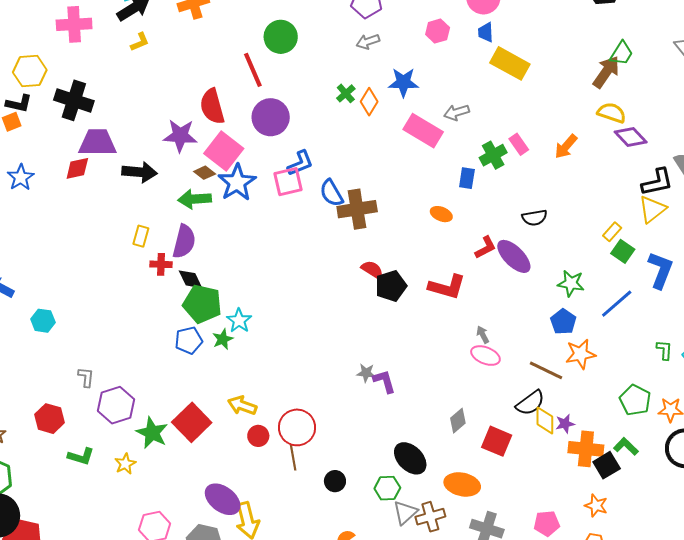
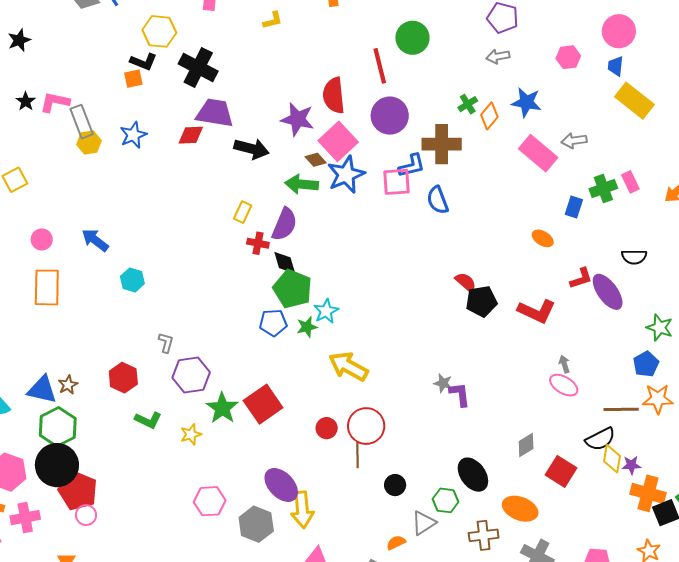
brown cross: (357, 209) -> (442, 144), moved
brown line: (546, 370) -> (621, 409), turned -36
yellow arrow: (242, 405) -> (348, 366), moved, size x1.4
gray triangle: (405, 513) -> (424, 523), moved

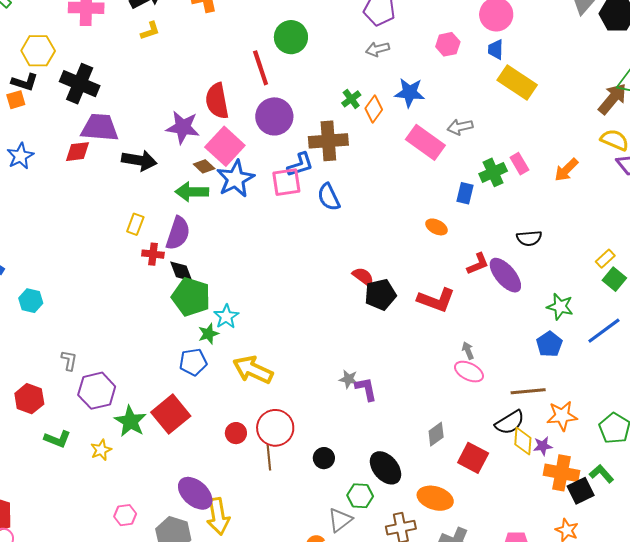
blue pentagon: (273, 323) -> (193, 362), moved
orange star: (658, 399) -> (562, 416), moved
black circle: (395, 485) -> (324, 458), moved
pink hexagon: (210, 501) -> (125, 515), size x0.7

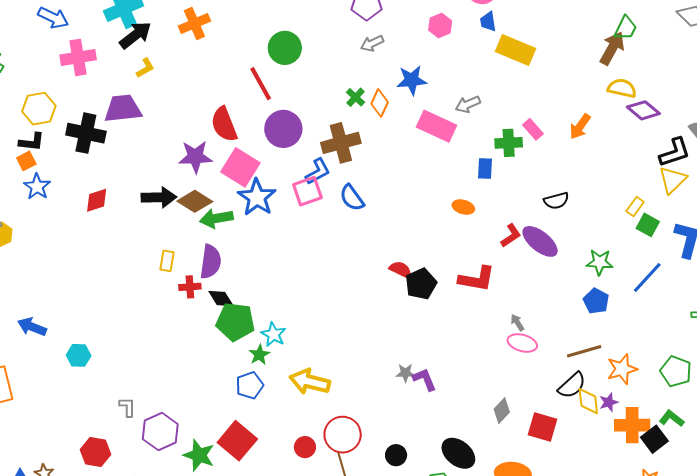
purple trapezoid: (100, 128) -> (123, 109), moved
blue star: (20, 156) -> (37, 187), moved
brown diamond: (204, 166) -> (195, 201), moved, size x1.6
green cross: (493, 172) -> (509, 143), turned 32

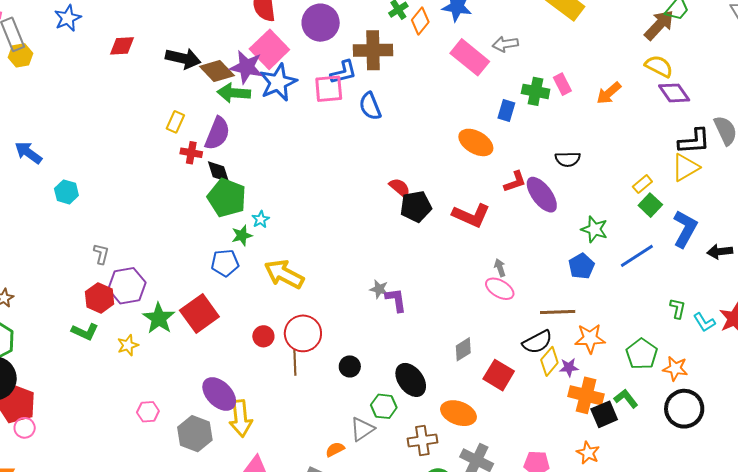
purple star: (195, 157) -> (246, 67), moved
orange ellipse: (463, 207) -> (476, 142), size x1.6
cyan star: (274, 334) -> (261, 219), size x0.7
yellow diamond: (588, 401) -> (549, 361), turned 32
red hexagon: (96, 452) -> (100, 298), moved

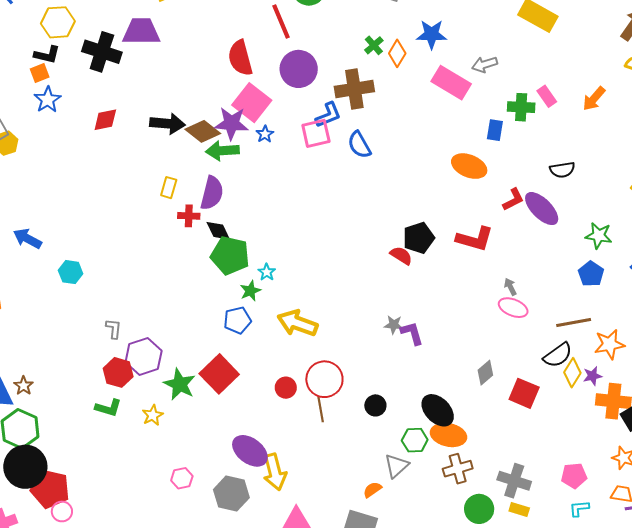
blue star: (278, 82) -> (265, 134), size x0.5
red semicircle: (400, 188) -> (401, 255), moved
orange ellipse: (458, 413) -> (449, 435), moved

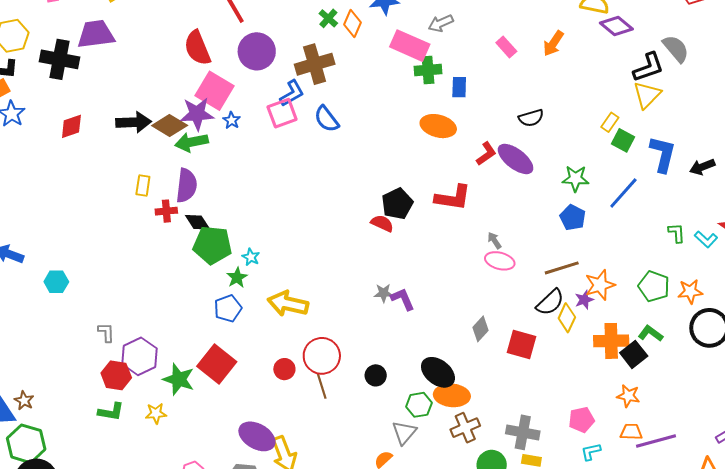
green cross: (521, 107) -> (428, 70), moved
purple star: (593, 376) -> (584, 300), moved
yellow star: (153, 415) -> (156, 413), turned 30

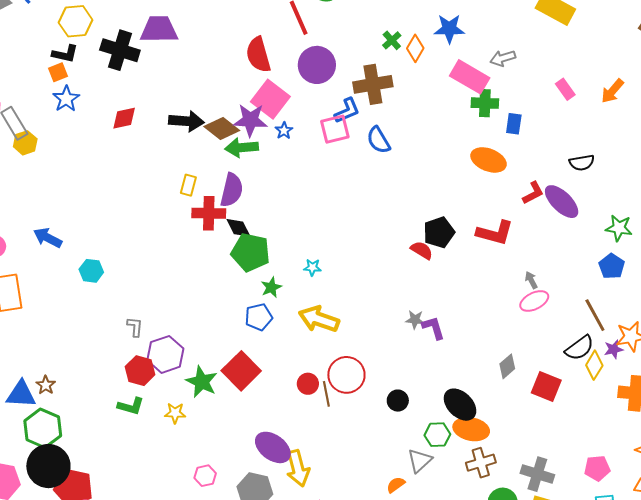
red cross: (166, 211) -> (209, 213), size x1.5
cyan star: (251, 257) -> (312, 267), moved, turned -30
pink ellipse: (500, 261) -> (534, 301), turned -48
brown line: (562, 268) -> (595, 315), turned 72
brown line: (322, 386) -> (326, 394), moved

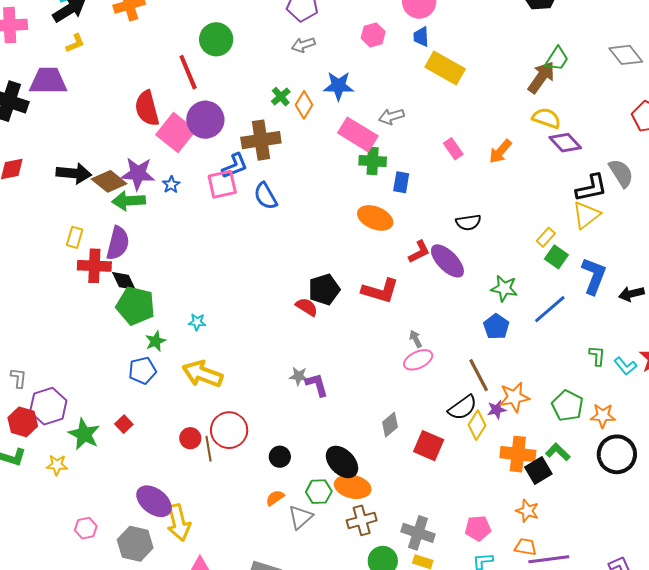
pink square: (270, 99) -> (176, 132), moved
red square: (241, 371) -> (124, 424), size x0.5
orange semicircle: (396, 485) -> (275, 498), moved

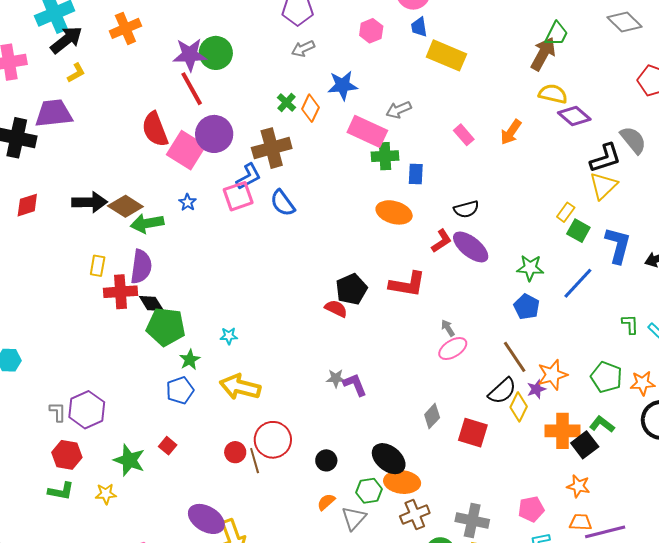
purple star: (138, 174) -> (190, 55), moved
black semicircle: (468, 222) -> (466, 209), moved
purple hexagon: (48, 406) -> (87, 410), moved

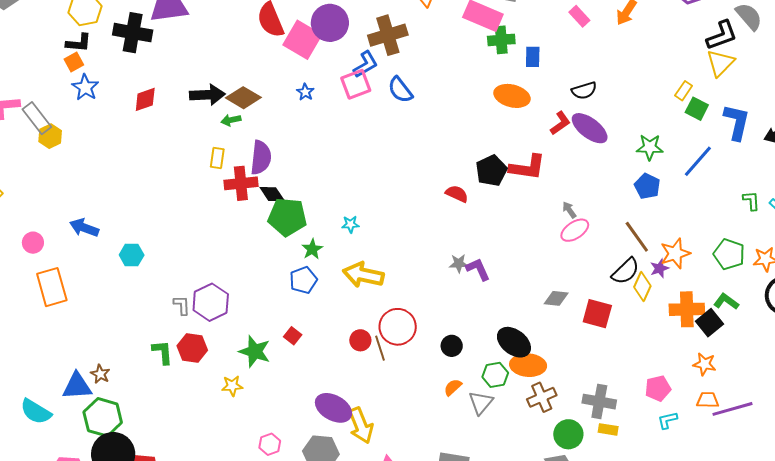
green arrow: (147, 223) -> (231, 120), moved, size x0.6
black pentagon: (351, 289) -> (491, 171), moved
gray diamond: (432, 416) -> (556, 298), turned 55
green L-shape: (61, 491) -> (163, 352), moved, turned -104

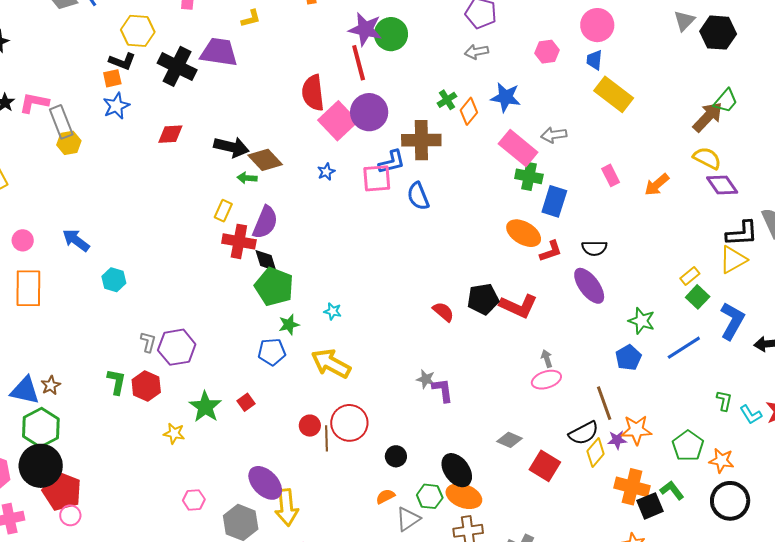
blue rectangle: (533, 57) -> (554, 201), size x1.4
red L-shape: (560, 123) -> (551, 251), moved

